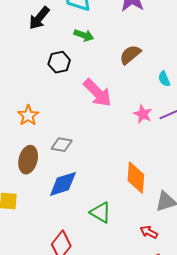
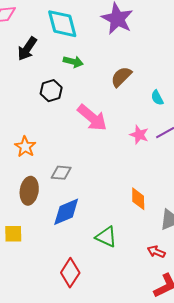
orange diamond: (136, 178) -> (138, 199), size x0.7

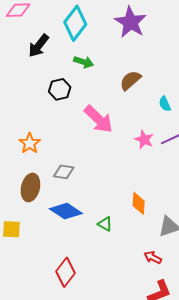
cyan diamond: (62, 24) -> (75, 23), turned 48
blue diamond: (66, 212) -> (66, 211), turned 52
green triangle: (106, 237) -> (105, 224), moved, size x0.7

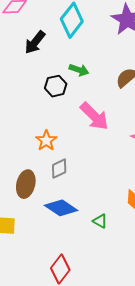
green arrow: (84, 62) -> (79, 70), moved
orange star: (30, 143) -> (46, 141), moved
gray diamond: (64, 172) -> (59, 169), turned -35

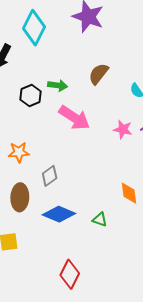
green arrow: (79, 70) -> (58, 85), moved
orange star: (46, 141) -> (19, 152), moved, turned -30

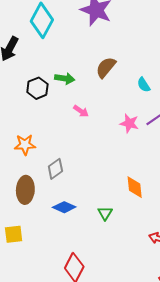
pink arrow: (74, 118) -> (81, 111), size x0.5
blue diamond: (59, 214) -> (64, 207), size x0.7
green triangle: (100, 220) -> (105, 213), turned 42

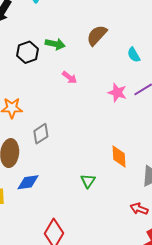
blue diamond: (64, 207) -> (28, 182), moved, turned -35

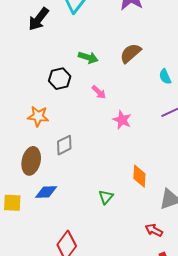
black hexagon: (27, 52) -> (60, 79), moved
pink star: (117, 93) -> (122, 120), moved

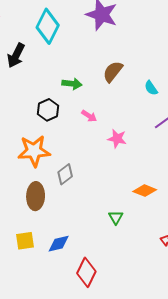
orange star: (38, 116) -> (34, 151), size x1.5
orange diamond: (139, 176) -> (145, 191), turned -60
blue diamond: (46, 192) -> (59, 244), moved

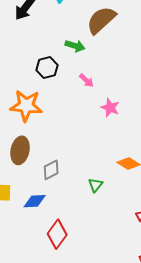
brown semicircle: (113, 72) -> (101, 20), moved, size x1.4
gray diamond: (65, 174) -> (51, 170), moved

